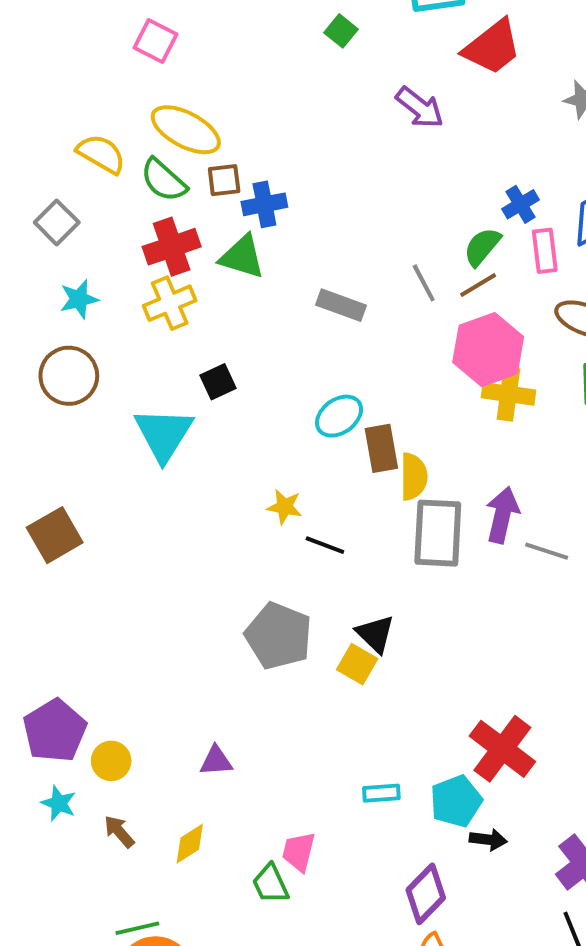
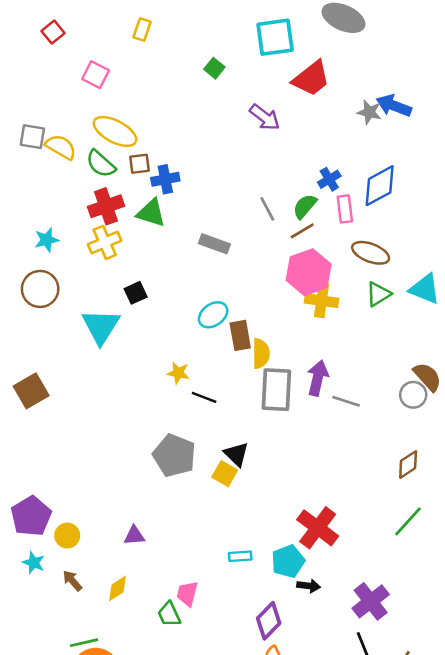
gray square: (57, 222) -> (32, 137), moved, turned -36
gray line: (424, 283) -> (267, 209), moved

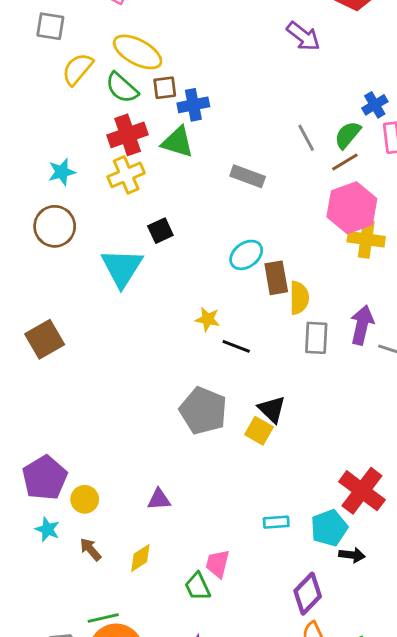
gray square: (32, 137) -> (50, 26), moved
yellow semicircle: (61, 147) -> (78, 69), turned -80
gray rectangle: (276, 390) -> (316, 338), size x0.7

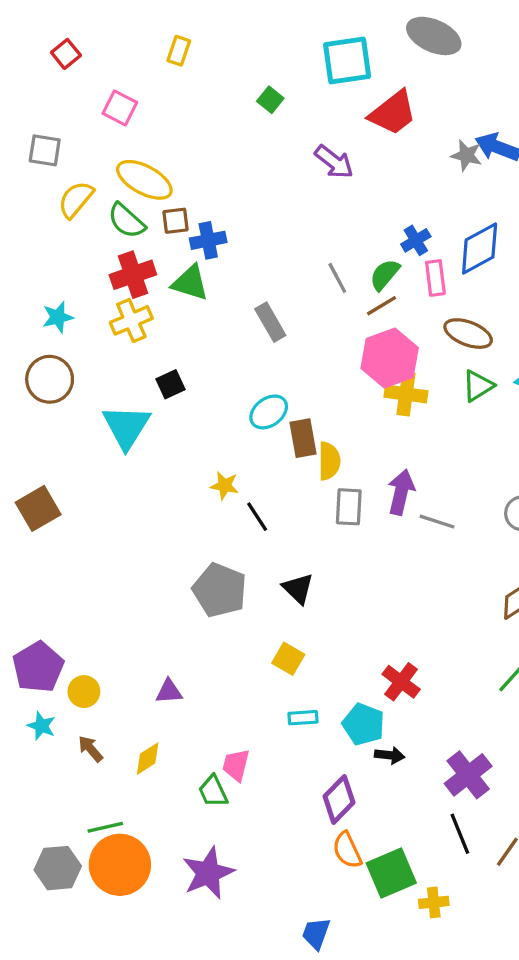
gray rectangle: (248, 176) -> (270, 322), turned 40
black line: (236, 346) -> (257, 517), turned 36
yellow square: (259, 431) -> (288, 659), moved
red cross: (362, 491) -> (401, 682), size x0.7
cyan pentagon: (329, 528) -> (363, 724), turned -30

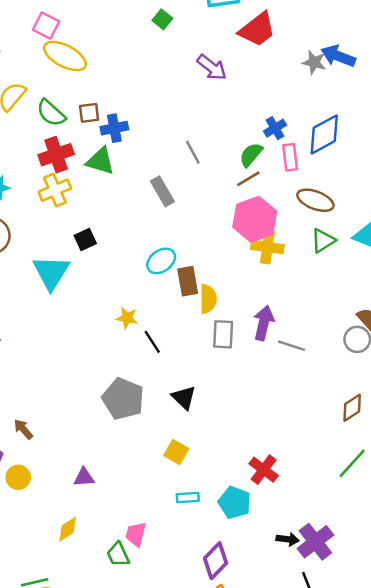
yellow ellipse: (144, 180) -> (65, 56), moved
gray line: (337, 278) -> (193, 152), moved
brown arrow: (90, 749) -> (23, 429), moved
black arrow: (390, 755) -> (288, 539), moved

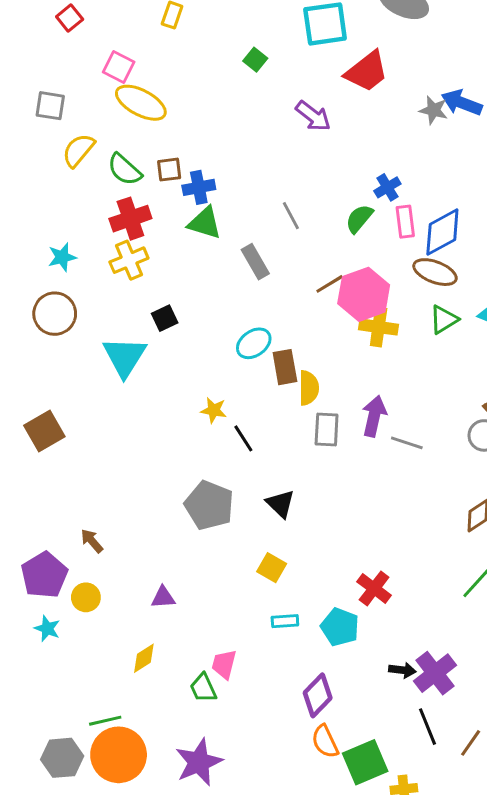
blue diamond: (324, 134) -> (442, 232), moved
green triangle: (100, 161) -> (205, 223), moved
brown line: (248, 179) -> (330, 284), moved

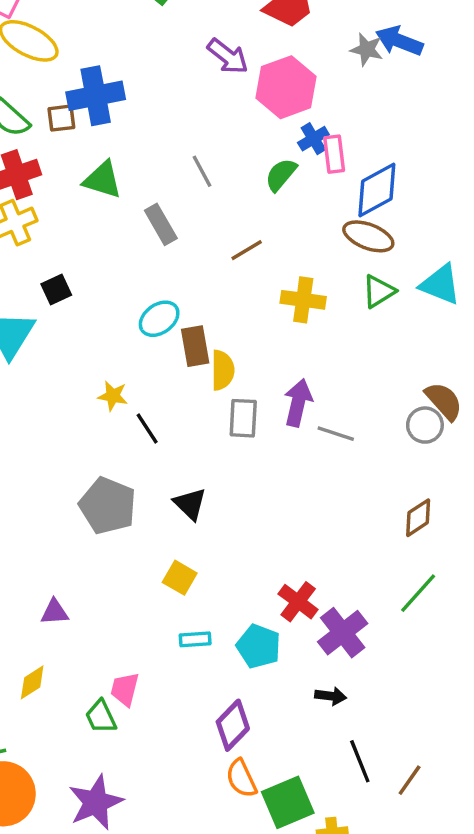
blue cross: (199, 187) -> (96, 96), moved, size x1.5
pink rectangle: (405, 222) -> (334, 154), moved
pink hexagon: (364, 294) -> (286, 87), moved
purple cross: (435, 673) -> (343, 633), moved

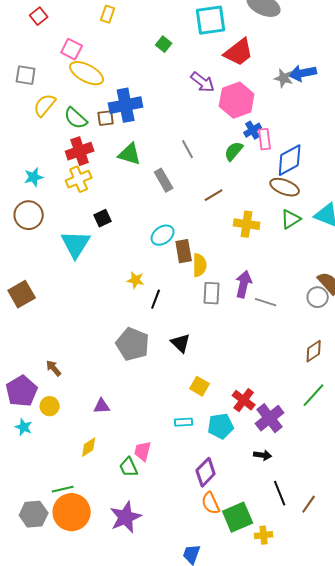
blue arrow: (399, 41) -> (303, 73), turned -32
black line: (147, 428) -> (156, 299), turned 54
yellow square: (180, 578) -> (200, 386), moved
cyan pentagon: (259, 646) -> (221, 426), turned -30

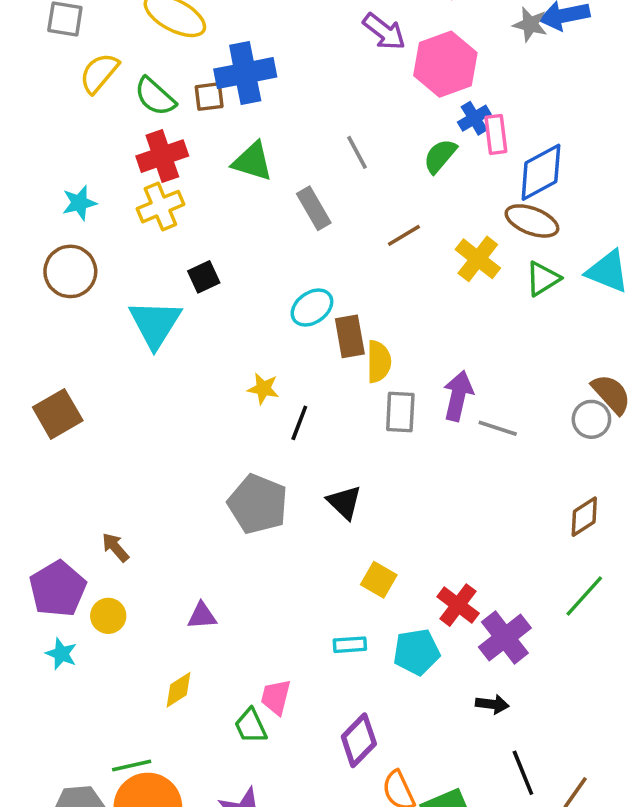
yellow cross: (247, 224) -> (478, 259), moved, turned 30
purple diamond: (206, 472) -> (359, 740), moved

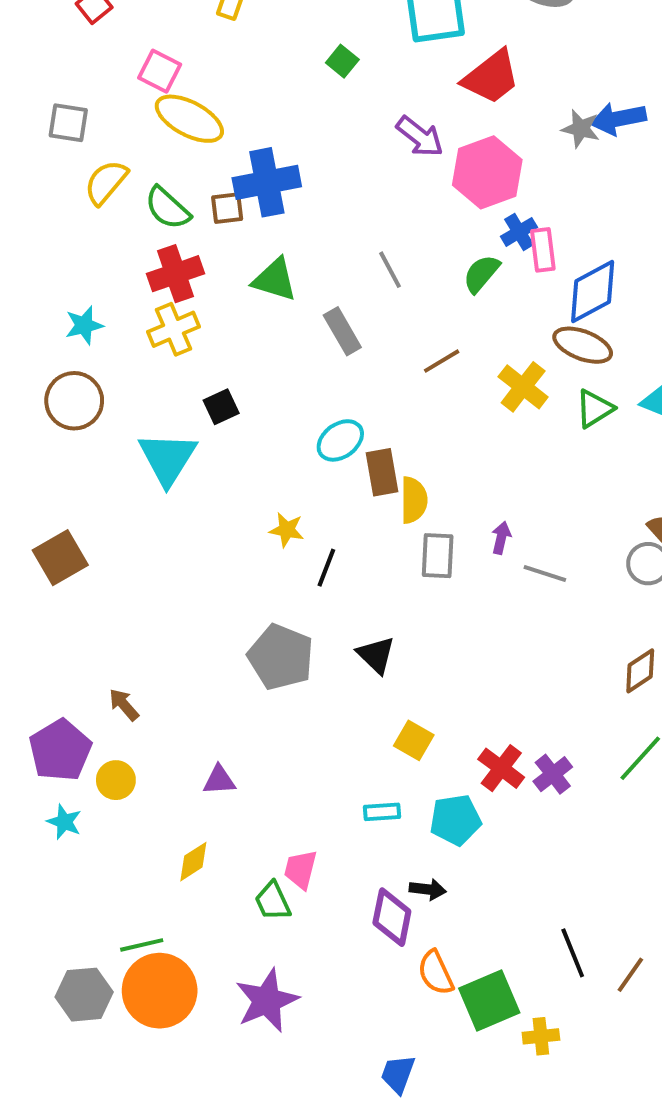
purple arrow: (458, 396) -> (501, 538), size x0.6
purple cross: (505, 637) -> (553, 774), moved, size x0.7
black arrow: (492, 704) -> (428, 889), moved
purple diamond: (359, 740) -> (392, 917), turned -33

